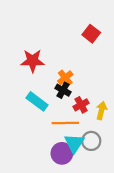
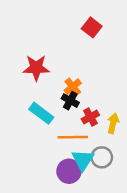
red square: (91, 34) -> (92, 27), moved

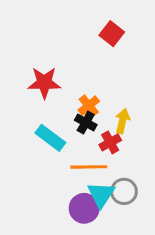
yellow arrow: (113, 123) -> (122, 121), moved

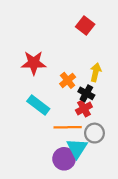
yellow arrow: (122, 121) -> (96, 72), moved
black cross: (86, 122) -> (86, 93), moved
gray circle: (124, 191) -> (94, 133), moved

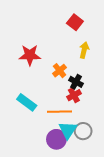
yellow arrow: (96, 72) -> (84, 50), moved
cyan rectangle: (38, 105) -> (27, 102), moved
gray circle: (94, 133) -> (83, 131), moved

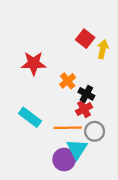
red square: (75, 22) -> (85, 39), moved
yellow arrow: (84, 50) -> (103, 49), moved
gray circle: (83, 131) -> (95, 131), moved

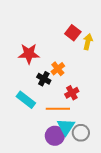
black cross: (86, 94) -> (44, 79), moved
gray circle: (95, 131) -> (81, 133), moved

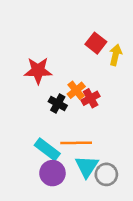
red cross: (72, 93) -> (91, 98), moved
cyan rectangle: (26, 100) -> (47, 149), moved
purple circle: (55, 136) -> (52, 173), moved

